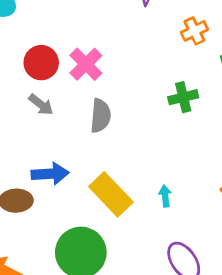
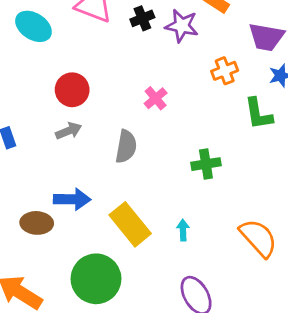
pink cross: (86, 64) -> (156, 98), moved, size x0.7
green cross: (183, 97) -> (206, 164), moved
gray arrow: (41, 105) -> (69, 131), turned -65

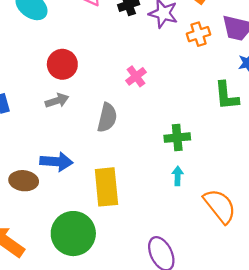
orange cross: (225, 71) -> (198, 34), moved
yellow rectangle: (130, 224) -> (106, 187), turned 30
cyan arrow: (183, 230) -> (178, 176), moved

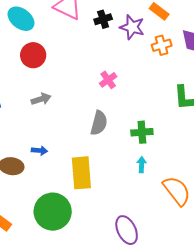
red circle: (62, 64) -> (33, 55), moved
gray semicircle: (107, 118) -> (99, 123), moved
blue arrow: (56, 162) -> (40, 151), size x0.6

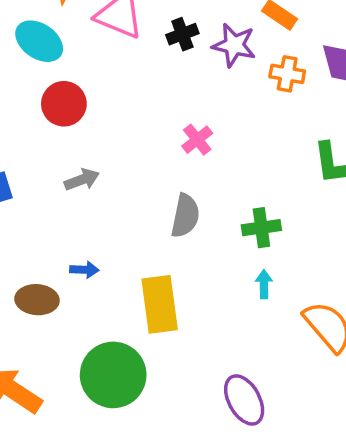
orange cross: (162, 45) -> (287, 74), turned 30

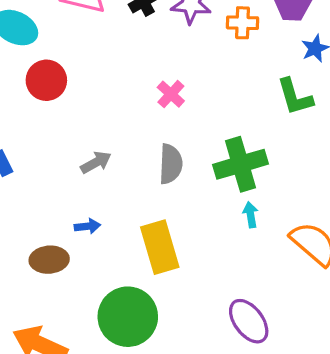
gray arrow: (82, 180) -> (96, 162), moved
green cross: (261, 228) -> (241, 164), size x1.5

